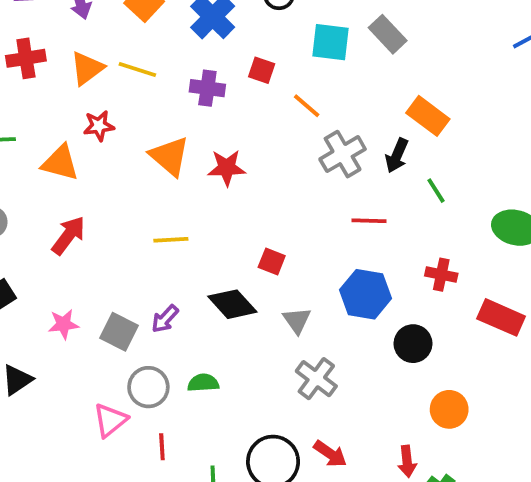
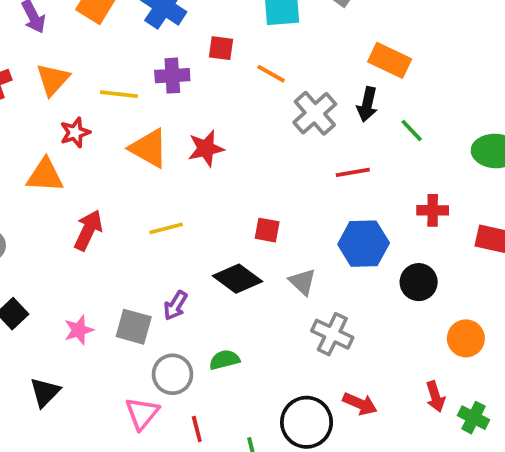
yellow line: (137, 69) -> (119, 94), moved
red arrow: (68, 235) -> (88, 230), moved

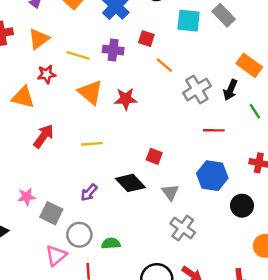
orange line: (271, 74) -> (164, 65), moved
gray square: (134, 327) -> (51, 213), moved
green semicircle: (224, 360) -> (111, 243), moved

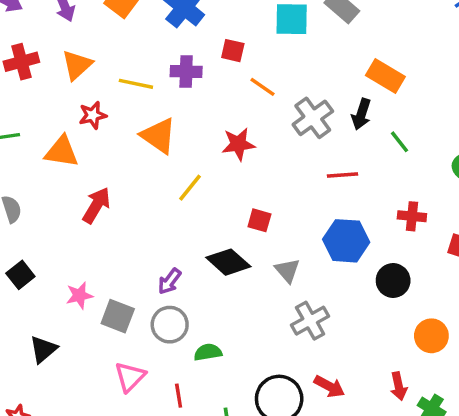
red star: (126, 99) -> (238, 144), moved
yellow line: (92, 144) -> (190, 188), moved, turned -42
gray cross: (183, 228) -> (310, 321), turned 30
gray circle: (79, 235) -> (170, 325), moved

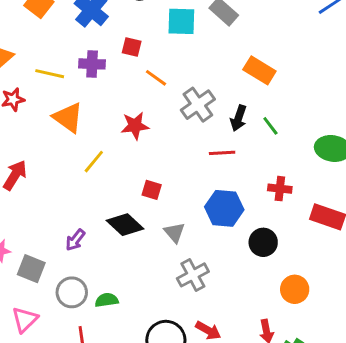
black arrow: (361, 114) -> (238, 118), moved
gray circle: (170, 325) -> (72, 292), moved
pink triangle: (130, 377) -> (25, 319), moved

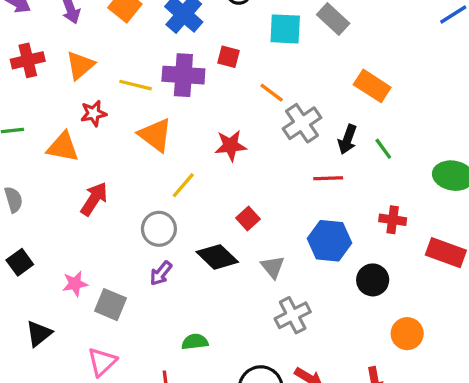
purple cross: (92, 64) -> (183, 75), size x1.4
orange line: (156, 78) -> (272, 93), moved
red square: (152, 190) -> (248, 218), turned 30
gray circle: (72, 292) -> (159, 229), moved

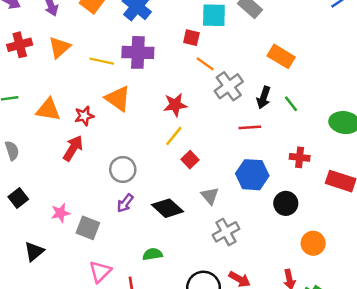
red square: (228, 57) -> (191, 38), moved
red star: (93, 113) -> (84, 116), moved
yellow line: (183, 185) -> (174, 136), moved
black diamond: (217, 257) -> (168, 208), moved
pink triangle: (102, 362) -> (100, 272), moved

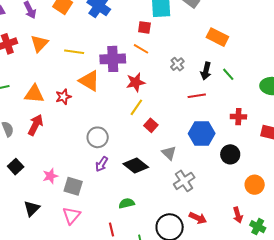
purple cross: (138, 52) -> (113, 59), moved
orange line: (205, 64) -> (141, 49), moved
gray cross: (229, 86) -> (177, 64), size x0.6
red arrow: (73, 148) -> (35, 125), moved
pink triangle: (100, 272) -> (71, 215), moved

